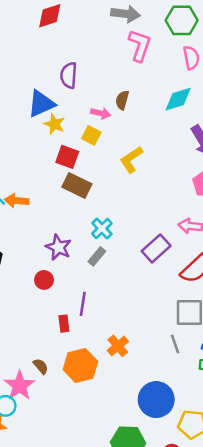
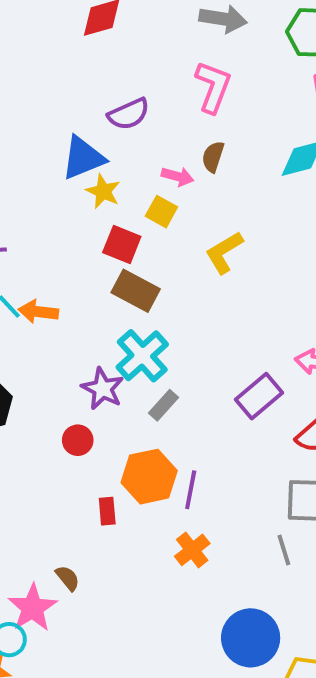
pink L-shape: (140, 46) -> (213, 87), moved
purple semicircle: (69, 75) -> (129, 114), turned -120
cyan cross: (102, 229) -> (142, 356), moved, size x1.5
purple line: (83, 304) -> (191, 490), moved
orange hexagon: (80, 365) -> (149, 477), moved

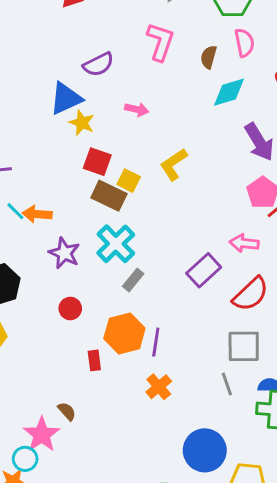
brown semicircle: (213, 157) -> (209, 57), moved
yellow square: (161, 212) -> (129, 181), moved
purple star: (103, 389) -> (64, 253), moved

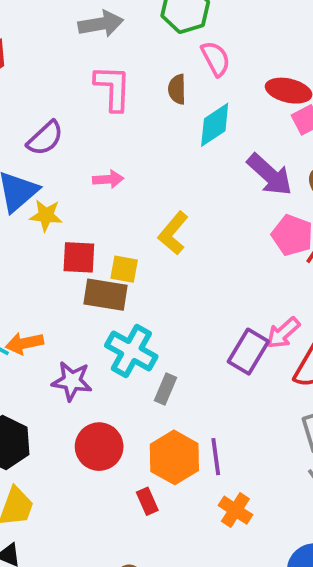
pink arrow: (244, 243) -> (283, 333), moved, turned -32
red circle: (70, 309) -> (99, 447), size x1.6

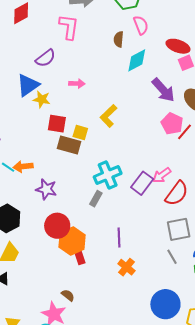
pink L-shape: (113, 88) -> (69, 27), moved
cyan cross: (131, 351) -> (108, 175), moved, turned 32
orange hexagon: (174, 457) -> (72, 241), moved

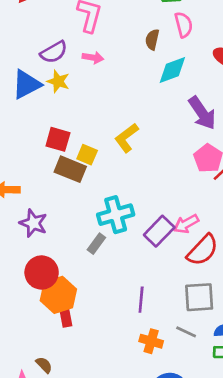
pink arrow: (77, 84) -> (93, 58), moved
yellow star: (42, 99) -> (58, 81), moved
purple line: (119, 238) -> (141, 300), moved
gray line: (172, 257) -> (186, 332), turned -42
orange cross: (126, 267) -> (151, 341), moved, turned -30

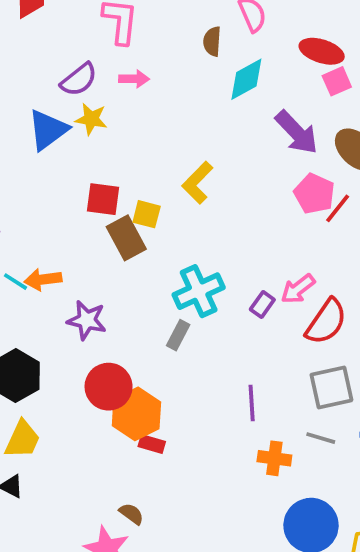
brown rectangle: (70, 169) -> (126, 238), turned 48
purple rectangle: (159, 231) -> (262, 305), size x0.6
red rectangle: (66, 318) -> (152, 444), turned -54

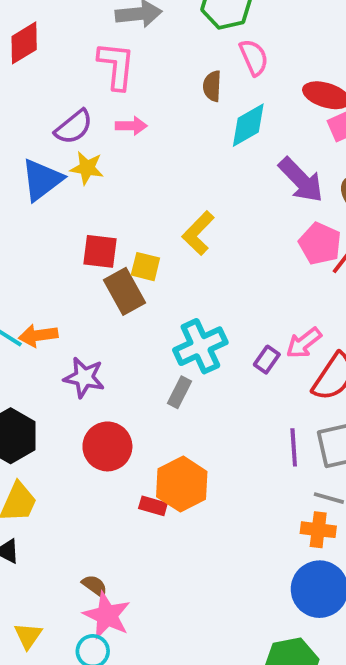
purple line: (252, 403) -> (294, 447), moved
orange hexagon: (136, 414) -> (182, 484), moved
orange cross: (274, 458) -> (318, 530), moved
brown semicircle: (131, 514) -> (95, 586), moved

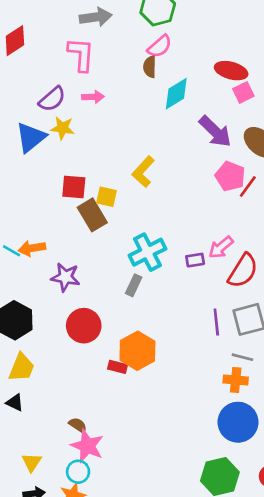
pink semicircle: (254, 57) -> (160, 46), moved, turned 75
purple rectangle: (267, 360) -> (195, 260), turned 48

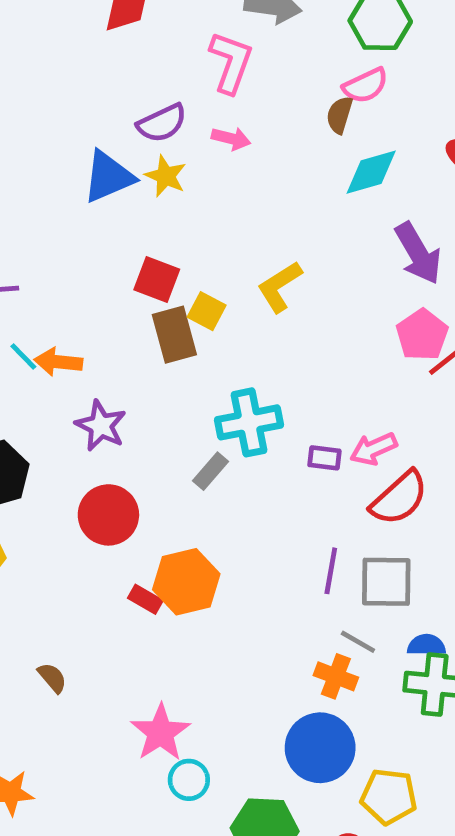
pink star: (87, 446) -> (160, 733), moved
cyan circle: (78, 472) -> (189, 780), moved

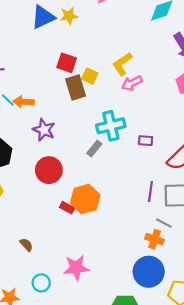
yellow star: (166, 176) -> (69, 16), turned -30
pink arrow: (374, 449) -> (132, 83), moved
pink star: (160, 733) -> (76, 268), turned 30
cyan circle: (189, 780) -> (41, 283), moved

